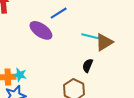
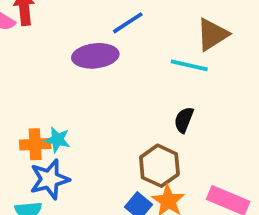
purple ellipse: (41, 30) -> (95, 56), turned -40
brown triangle: (104, 42) -> (212, 35), moved

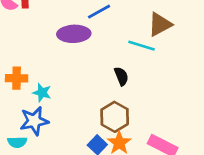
black semicircle: (184, 120) -> (121, 76), moved, turned 132
orange cross: (35, 144) -> (17, 78), moved

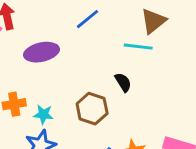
purple ellipse: (74, 34) -> (41, 52), moved
brown hexagon: (115, 117) -> (92, 109), moved

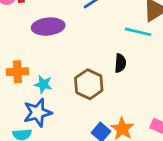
black semicircle: (123, 82) -> (120, 63), turned 30

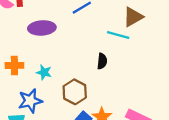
cyan star: (43, 84) -> (44, 72), moved
brown hexagon: (89, 84) -> (75, 92), moved

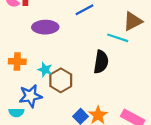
black semicircle: (102, 61) -> (101, 62), size x1.5
brown hexagon: (75, 92) -> (61, 80), moved

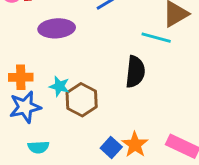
blue star: (30, 96) -> (25, 107), moved
cyan semicircle: (16, 113) -> (38, 147), moved

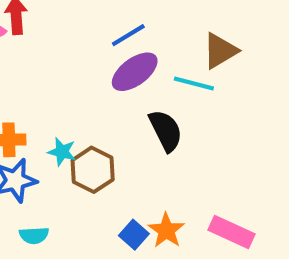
purple ellipse: (57, 28) -> (135, 72), moved, turned -32
black semicircle: (135, 72) -> (166, 131), turned -32

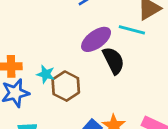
purple ellipse: (135, 72) -> (96, 39), moved

